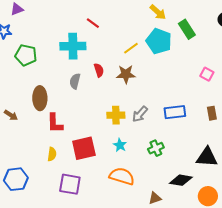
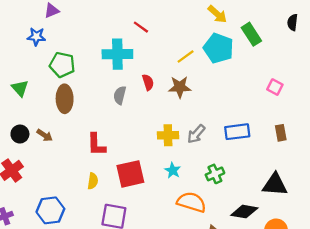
brown ellipse: (40, 98) -> (65, 99), moved
orange semicircle: (122, 176) -> (191, 202), moved

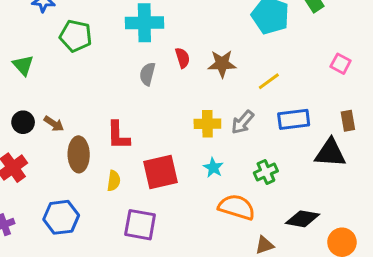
yellow line: (186, 56) -> (269, 81), moved
brown ellipse: (65, 99) -> (79, 154), moved
black triangle: (275, 185) -> (330, 153), moved

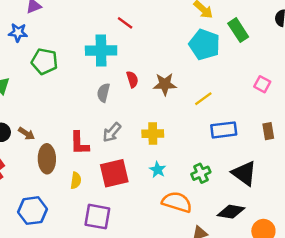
gray arrow: (243, 122) -> (112, 132), moved
black triangle: (330, 153) -> (244, 173), moved, turned 32

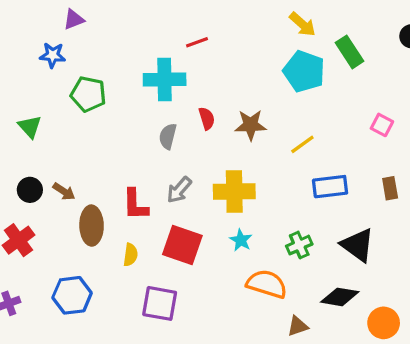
red line: (125, 23) -> (197, 42), turned -56
yellow cross: (153, 134) -> (234, 191), size x1.4
red square: (114, 173) -> (182, 245), turned 32

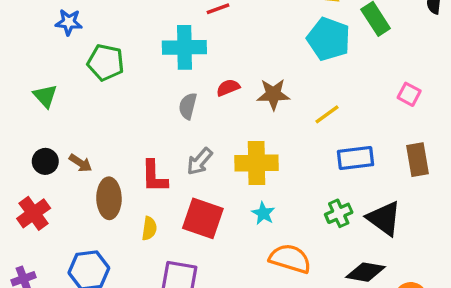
red semicircle: (207, 118) -> (228, 88), turned -95
brown rectangle: (390, 188) -> (418, 160), size x1.4
green cross: (299, 245) -> (339, 213), moved

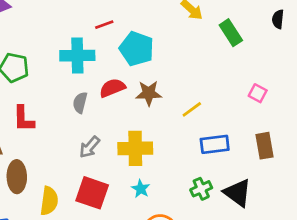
cyan pentagon: (329, 39) -> (137, 49), moved
red semicircle: (228, 88) -> (112, 88), size x1.4
red L-shape: (154, 176) -> (24, 119), moved
yellow semicircle: (149, 228) -> (49, 201), size x1.5

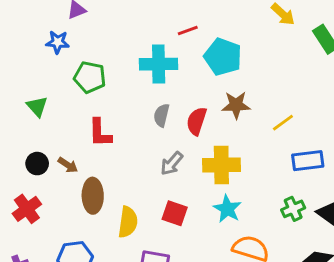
red semicircle: (112, 88) -> (197, 121), moved, turned -50
cyan star: (141, 189) -> (227, 209), size x1.4
red square: (92, 193) -> (175, 213), size x0.7

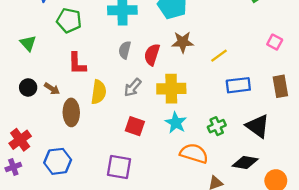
red cross: (27, 209) -> (20, 140), moved
green cross: (293, 209) -> (217, 126), moved
yellow semicircle: (128, 222) -> (99, 92), moved

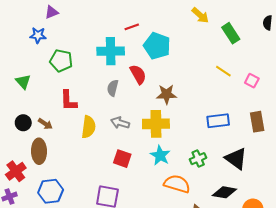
brown star: (183, 42) -> (166, 94), moved
red semicircle: (152, 55) -> (138, 74), moved, turned 132
yellow line: (219, 56) -> (223, 71), moved, turned 70
gray arrow: (133, 87) -> (120, 123), turned 66
brown ellipse: (71, 112) -> (39, 151), moved

